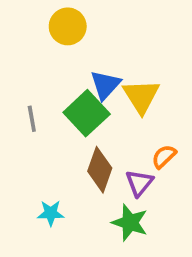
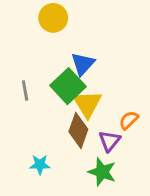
yellow triangle: (141, 96) -> (87, 104), moved

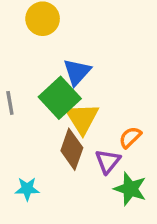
green star: (102, 172) -> (130, 189), moved

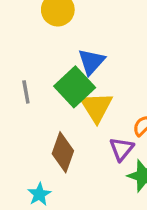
brown diamond: (72, 149) -> (63, 152), moved
cyan star: (27, 189) -> (39, 194), moved, turned -30

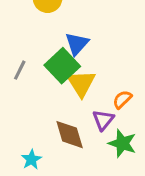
gray line: (26, 92) -> (20, 70), turned 36
brown diamond: (63, 152) -> (70, 135), moved, turned -36

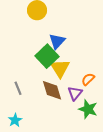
gray line: (20, 70) -> (18, 88), moved, turned -48
brown diamond: (70, 135) -> (52, 90), moved
cyan star: (31, 159) -> (15, 120), moved

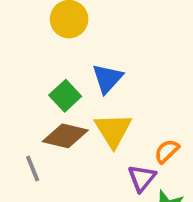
green square: (47, 56) -> (65, 96), moved, size x0.7
brown diamond: (52, 90) -> (65, 136), moved, turned -60

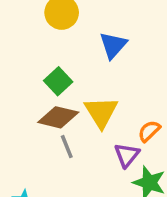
blue triangle: (107, 78) -> (113, 45), moved
gray line: (33, 169) -> (67, 147), moved

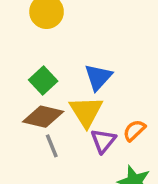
blue triangle: (113, 45) -> (98, 77), moved
purple triangle: (127, 155) -> (103, 141), moved

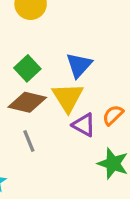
purple triangle: (103, 141) -> (84, 125), turned -40
gray line: (52, 146) -> (29, 141), moved

